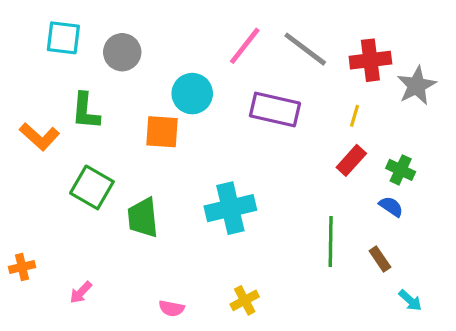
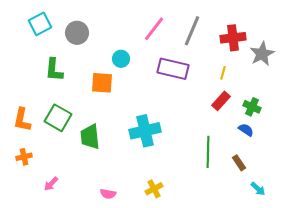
cyan square: (63, 38) -> (40, 24), turned -35
gray line: (305, 49) -> (192, 31), turned 76
cyan circle: (192, 94) -> (121, 59), size x0.7
orange L-shape: (39, 137) -> (22, 120), moved, turned 60
orange cross: (22, 267) -> (24, 157), moved

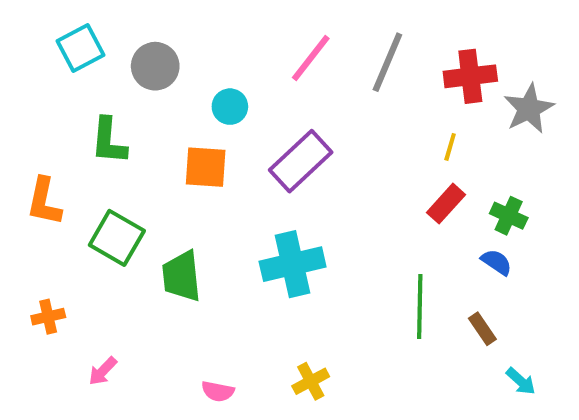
cyan circle: (121, 59) -> (230, 107), moved
purple rectangle: (173, 69) -> (301, 161), moved, turned -56
orange L-shape: (22, 120) -> (44, 201), moved

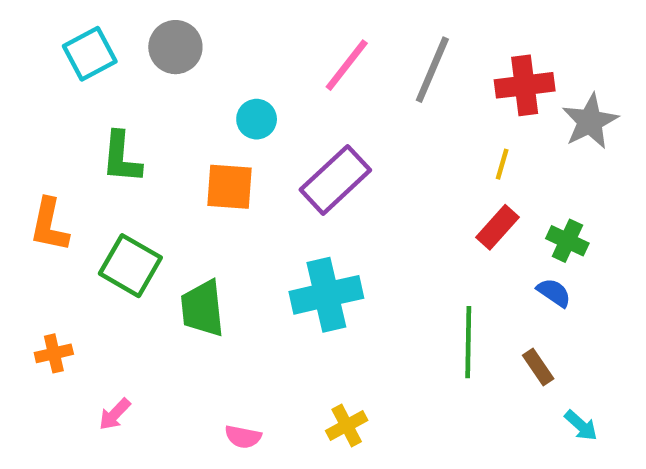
gray circle: (155, 66) -> (175, 47), moved

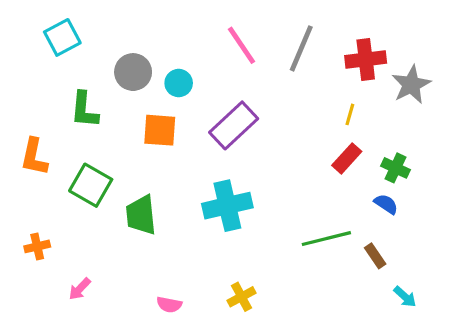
gray circle: (175, 47) -> (133, 72), moved
pink line: (347, 65) -> (242, 45), turned -72
green line: (468, 342) -> (326, 239), turned 75

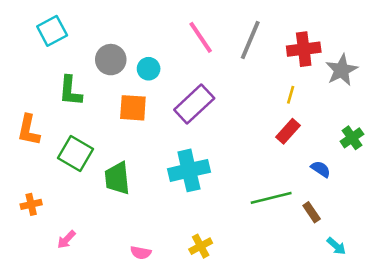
green cross: (396, 168) -> (352, 138), moved, turned 30

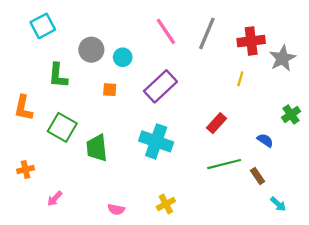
orange square: (133, 108) -> (110, 90), size x0.6
red rectangle: (288, 131) -> (217, 123), moved
cyan cross: (189, 170) -> (156, 141), turned 32

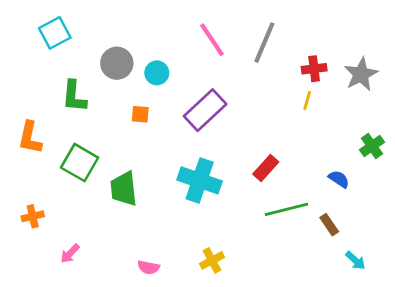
red cross: (251, 41) -> (314, 69), moved, size x0.7
red rectangle: (217, 123) -> (266, 168), moved

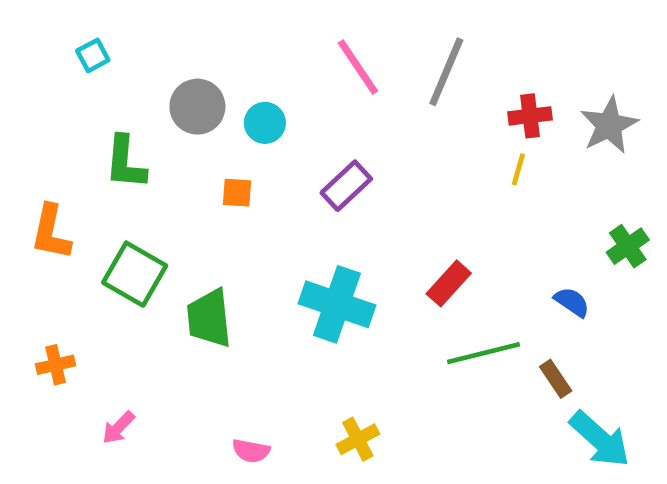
cyan square: (55, 33) -> (93, 55), size x0.6
purple rectangle: (205, 110) -> (346, 186), size x0.7
cyan arrow: (355, 260) -> (600, 439), size x1.8

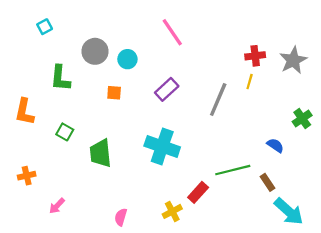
gray line: (446, 72) -> (218, 99), moved
green square: (135, 274) -> (65, 132), size x0.6
red rectangle: (449, 283) -> (198, 192), moved
pink semicircle: (251, 451) -> (121, 217), turned 96

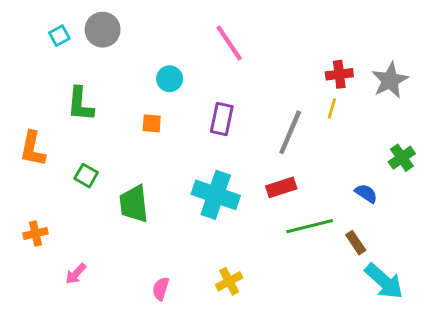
gray circle: (95, 51) -> (103, 30), moved
purple rectangle: (167, 89) -> (222, 119), turned -35
red rectangle: (198, 192) -> (281, 187), moved, turned 30

